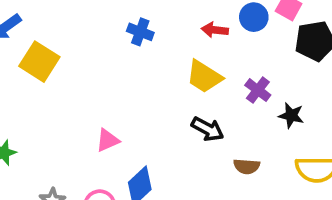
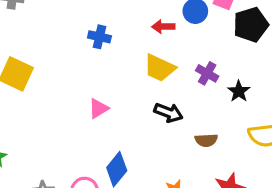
black star: (291, 115) -> (239, 91), turned 30
pink triangle: (108, 140) -> (98, 108), moved

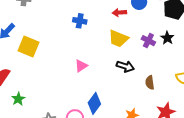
black star: (239, 91) -> (167, 38), moved
brown semicircle: (206, 140) -> (150, 83), turned 88

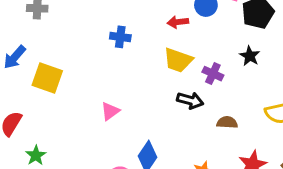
purple cross: (148, 41) -> (213, 74), moved
pink triangle: (81, 66) -> (110, 111), moved
brown semicircle: (150, 83) -> (227, 122), turned 104

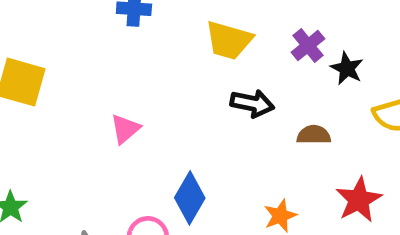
black star: (250, 56) -> (347, 68), moved
purple cross: (213, 74) -> (308, 45), moved, turned 30

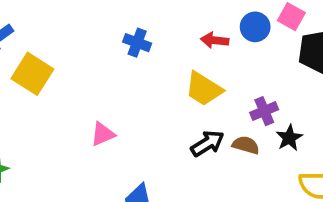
black arrow: (252, 103) -> (207, 143), turned -60
brown semicircle: (314, 135) -> (246, 145), moved

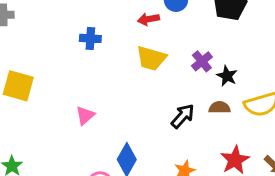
black arrow: (207, 143) -> (183, 116), moved
brown semicircle: (246, 145) -> (219, 108), moved

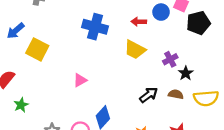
blue cross: (90, 38) -> (95, 27), size x1.6

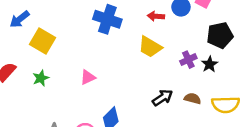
black pentagon: (198, 23) -> (220, 35), moved
black star: (186, 73) -> (210, 64), moved
green star: (21, 105) -> (41, 78), moved

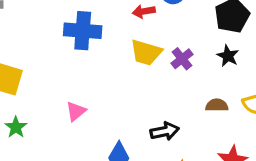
purple cross: (188, 60) -> (182, 59), moved
black arrow: (163, 98) -> (165, 131), moved, turned 36

